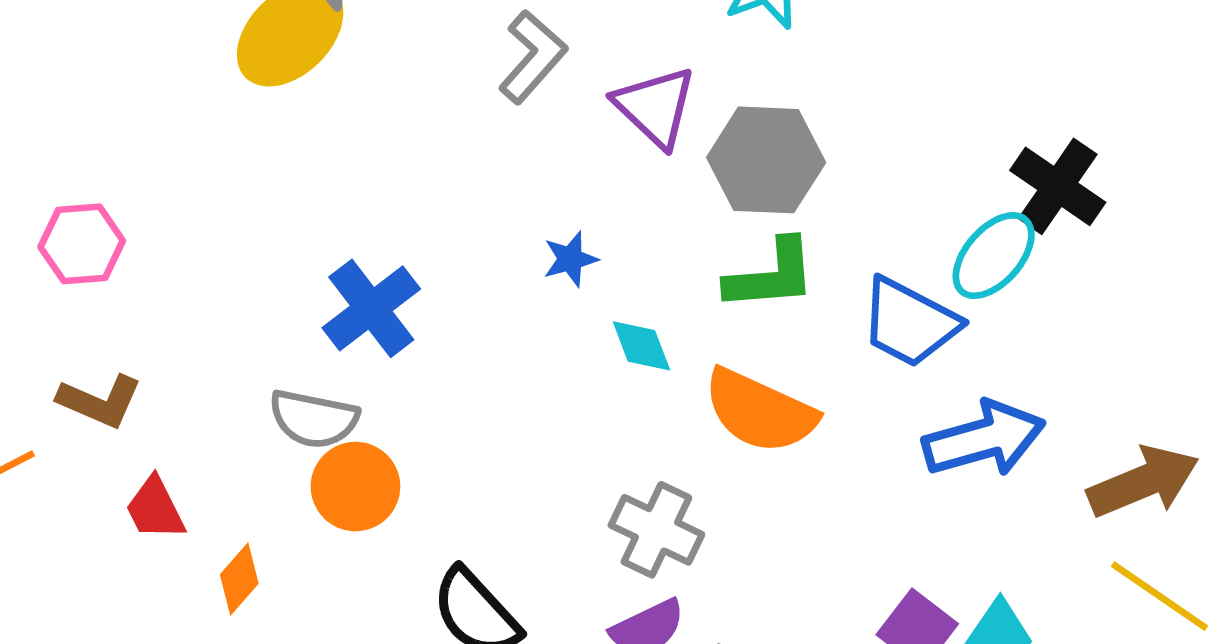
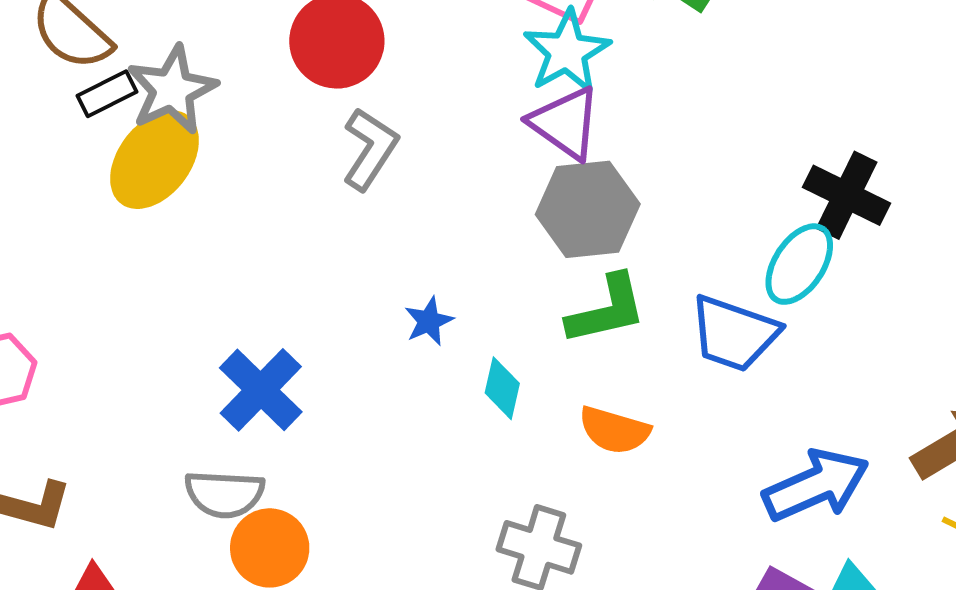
purple triangle: (655, 107) -> (565, 123), moved
cyan diamond: (641, 346) -> (502, 388), turned 42
orange semicircle: (760, 411) -> (614, 430), size x0.7
blue arrow: (984, 439) -> (816, 485), moved

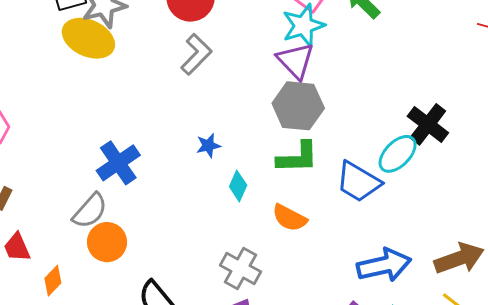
yellow ellipse: (155, 160) -> (88, 38), turned 66
gray semicircle: (224, 494) -> (90, 211), turned -63

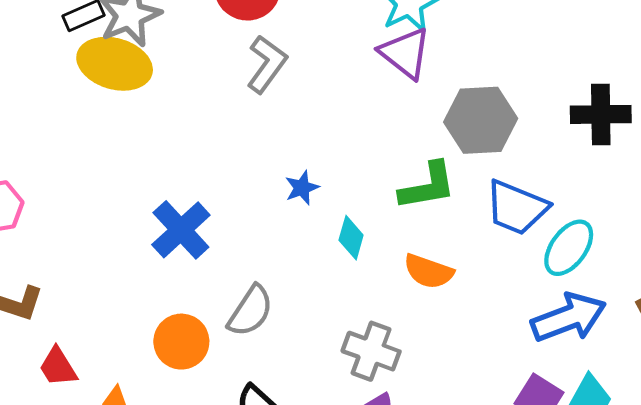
gray hexagon: (298, 106) -> (481, 120), moved
black cross: (428, 124) -> (601, 114), turned -30
cyan ellipse: (398, 154) -> (569, 248), moved
gray semicircle: (90, 211) -> (250, 311), moved

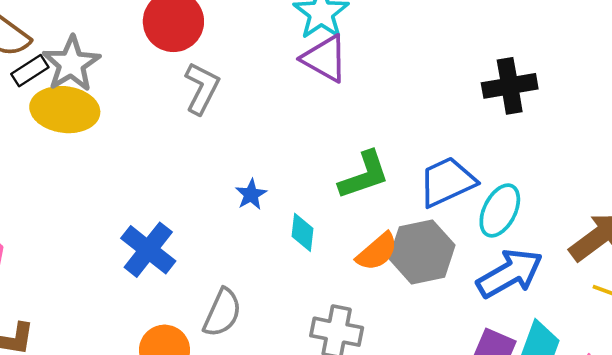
gray hexagon: (481, 120) -> (422, 252), moved
blue trapezoid: (516, 208) -> (447, 182), turned 142
orange semicircle: (429, 271) -> (377, 252), turned -51

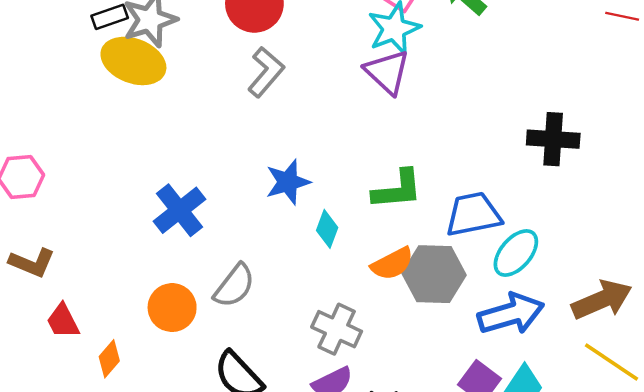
blue star: (251, 194) -> (288, 182), size x1.5

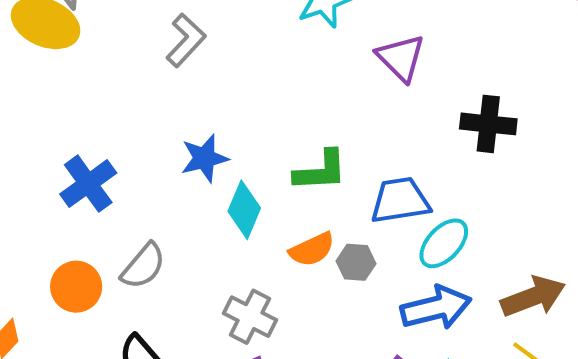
purple triangle: (387, 72) -> (401, 58), moved
cyan diamond: (327, 229) -> (244, 210), size x1.4
gray hexagon: (434, 274) -> (356, 262), size x0.6

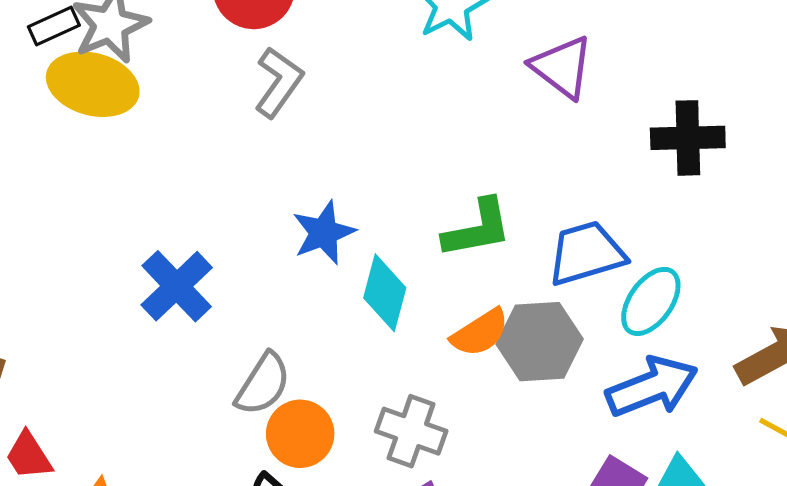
gray hexagon: (356, 262) -> (540, 342), size x1.6
orange circle: (76, 287) -> (300, 434), moved

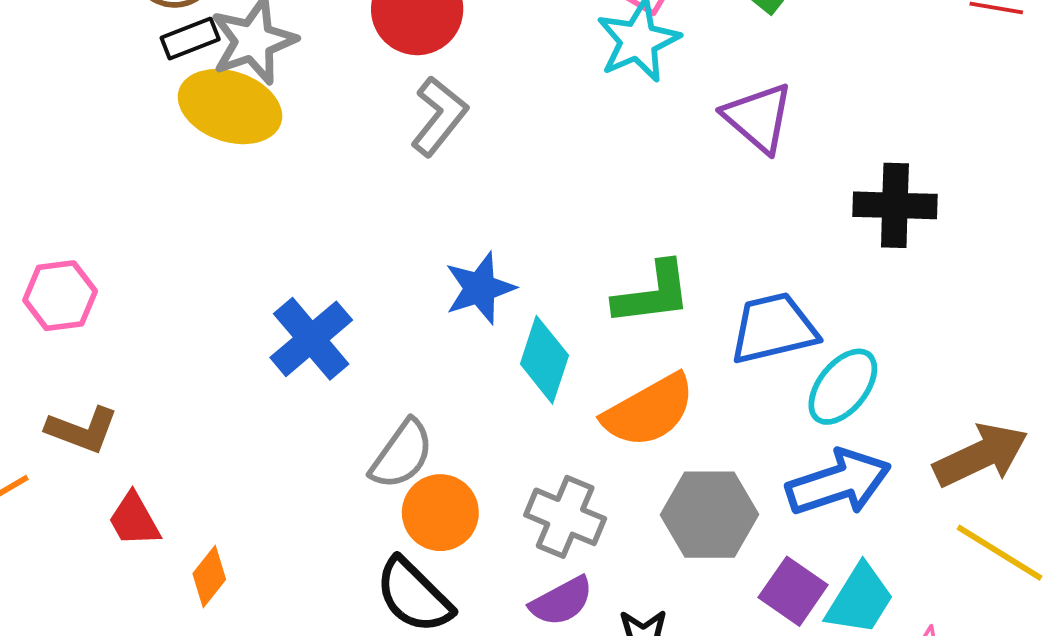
orange semicircle: (480, 333) -> (649, 411), size x1.4
gray hexagon: (540, 342) -> (710, 515), moved

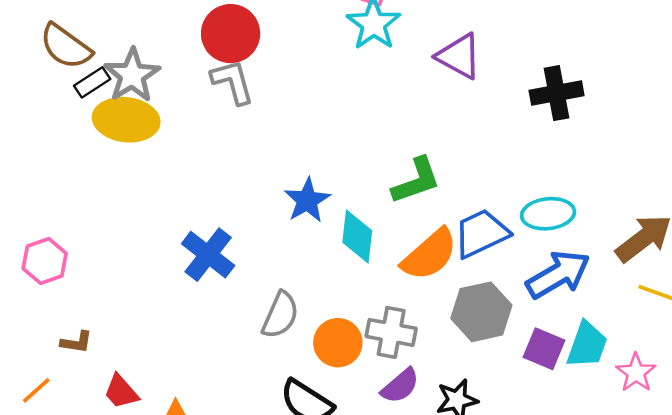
gray L-shape: (439, 116) -> (233, 82), moved, turned -42
blue trapezoid: (773, 328) -> (481, 233), moved
cyan ellipse: (843, 387) -> (548, 214), turned 57
brown L-shape: (82, 430) -> (76, 342), size x0.7
orange circle: (440, 513) -> (338, 343), moved

